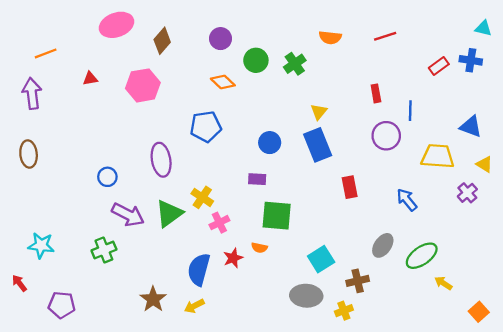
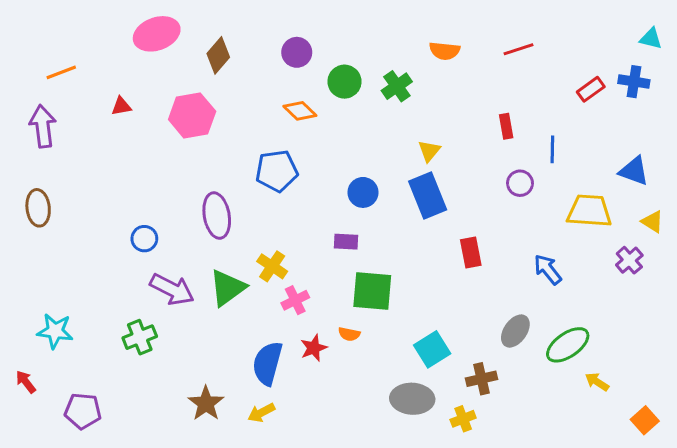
purple circle: (386, 136) -> (520, 183), size x0.7

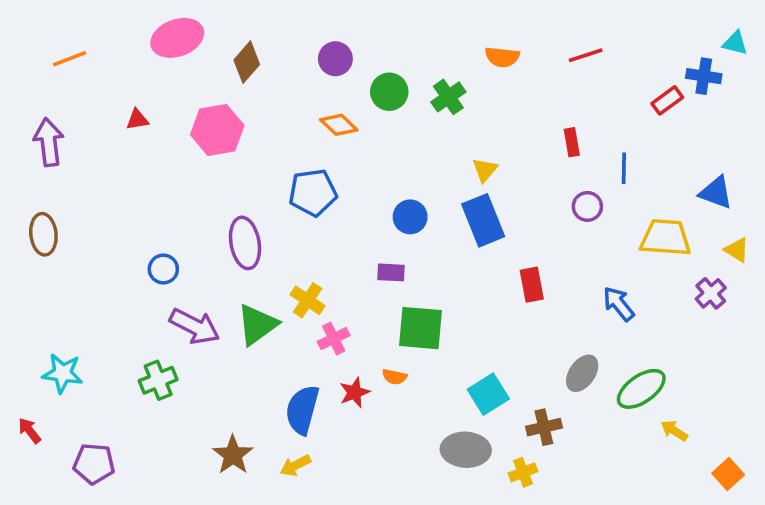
orange line: (61, 72) -> (70, 59), moved
blue cross: (634, 82) -> (704, 76), moved

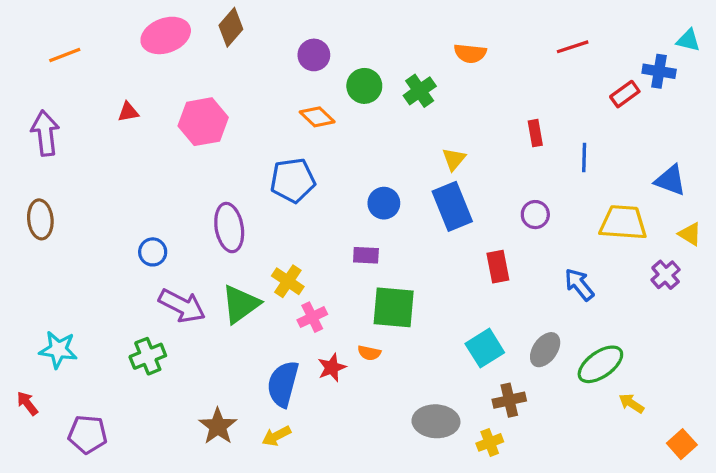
red line: (586, 55) -> (573, 47), moved
brown diamond: (247, 62) -> (231, 27), moved
purple circle: (587, 206) -> (535, 215), moved
cyan square: (488, 394) -> (485, 348), moved

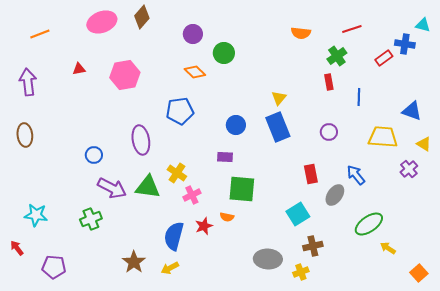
orange semicircle: (470, 53) -> (301, 33), moved
green cross: (420, 91) -> (337, 56), moved
red rectangle: (498, 267) -> (311, 174), moved
green triangle: (241, 304) -> (148, 187), turned 44
gray ellipse: (545, 350) -> (335, 195), moved

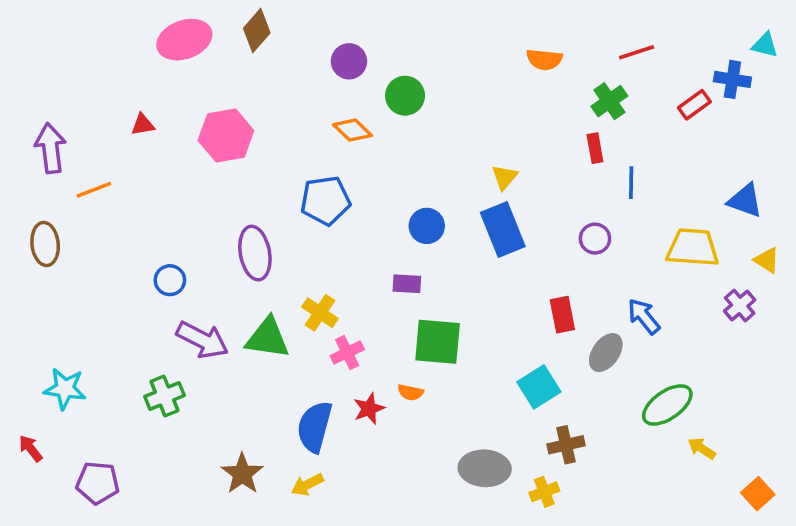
orange line: (40, 34) -> (94, 190), moved
blue line: (359, 97) -> (631, 183), moved

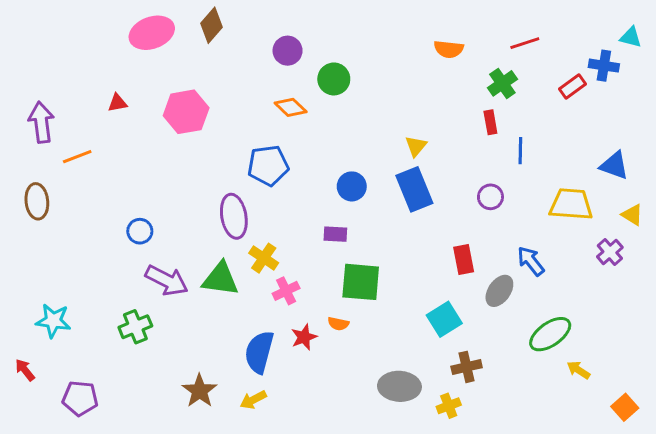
purple ellipse: (255, 253) -> (234, 216), moved

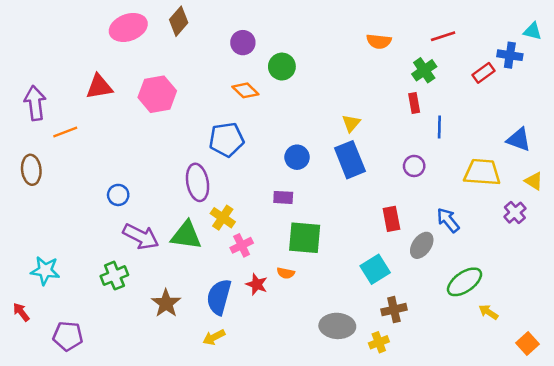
red triangle: (117, 103) -> (99, 87), size x1.6
red star: (304, 337) -> (257, 284), turned -30
brown star: (200, 391) -> (166, 303), moved

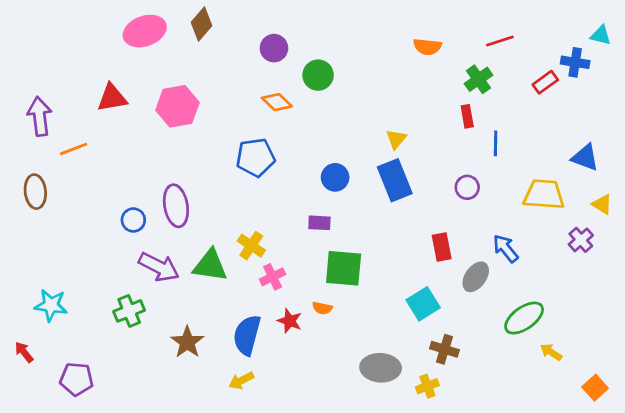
purple ellipse: (198, 182) -> (176, 206), moved
brown cross: (394, 310) -> (444, 349), turned 30

